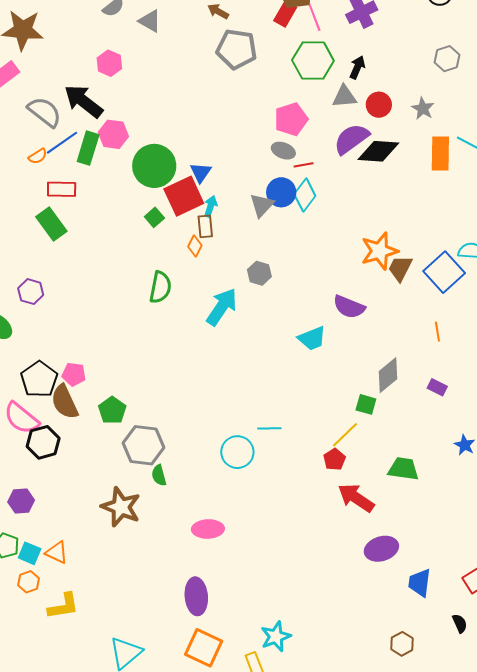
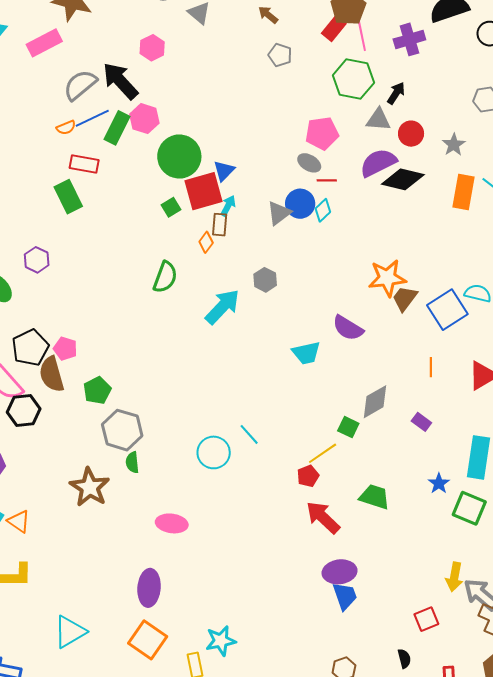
gray pentagon: (237, 49) -> (280, 55), size x0.6
gray semicircle: (45, 112) -> (80, 85), turned -87
cyan diamond: (305, 195) -> (323, 210), size x0.7
cyan line: (269, 428) -> (249, 434), turned 40
blue trapezoid: (420, 583) -> (345, 596), moved, turned 144

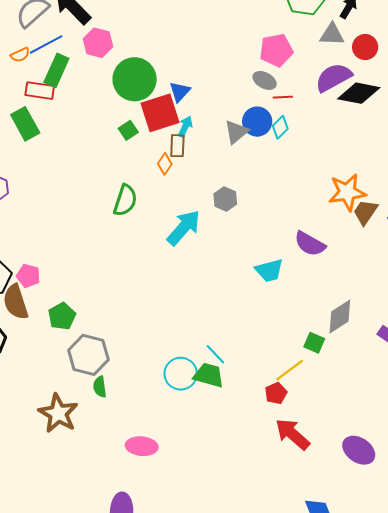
green rectangle: (117, 128) -> (56, 70), moved
green trapezoid: (374, 497) -> (209, 375), moved
purple ellipse: (340, 572) -> (359, 450), moved, turned 44

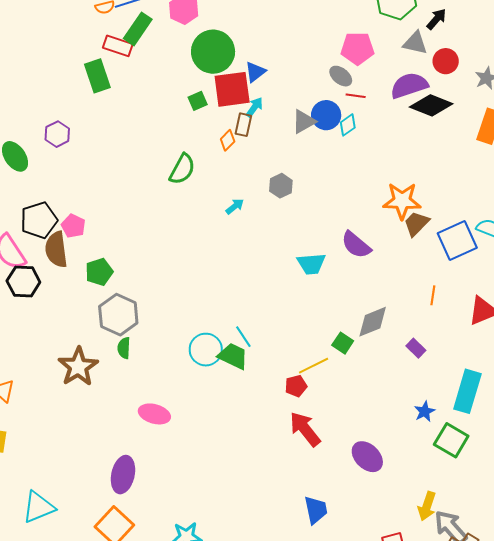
cyan arrow: (184, 228) -> (235, 206), size x0.5

